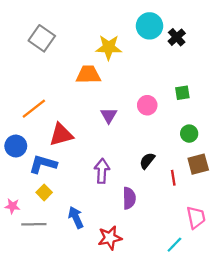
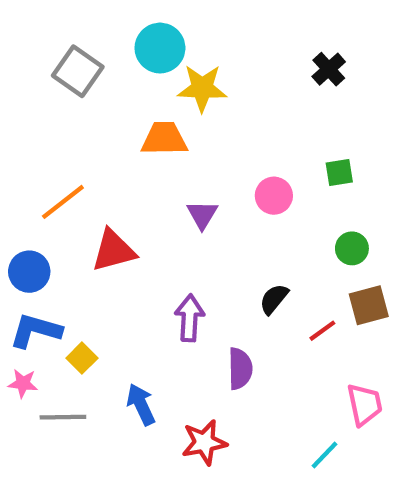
cyan circle: (149, 26) -> (160, 48), moved
blue L-shape: (43, 164) -> (36, 331), moved
red line: (173, 178) -> (322, 331), turned 63

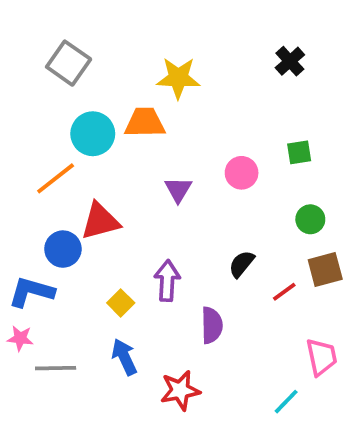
cyan circle: (160, 48) -> (93, 134), moved
blue circle: (29, 272) -> (63, 249), moved
yellow square: (82, 358) -> (121, 303), moved

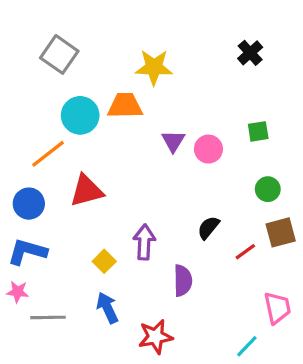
purple triangle: (178, 190) -> (173, 141), moved
blue circle: (63, 249) -> (29, 204), moved

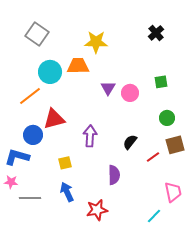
blue circle: (29, 204) -> (33, 135), moved
purple arrow: (144, 242) -> (90, 136), moved
yellow square: (104, 261) -> (65, 163), turned 32

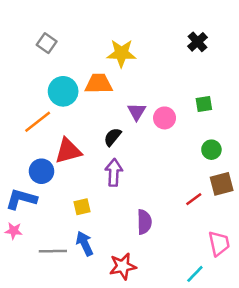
gray square: (37, 34) -> (47, 43), size x0.7
black semicircle: (130, 142) -> (113, 137), moved
gray line: (30, 198) -> (53, 251), moved

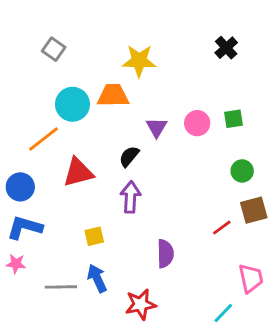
pink circle: (165, 118) -> (197, 123), moved
blue circle: (42, 171) -> (20, 187), moved

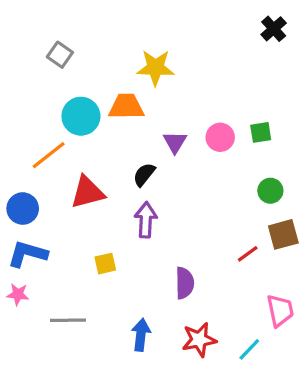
black cross: (226, 48) -> (274, 29), moved
blue arrow: (97, 278) -> (141, 335), moved, turned 32
red star: (141, 304) -> (199, 340), moved

